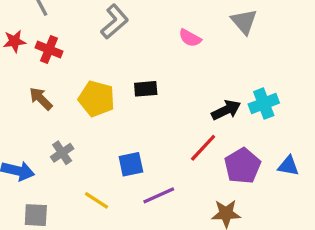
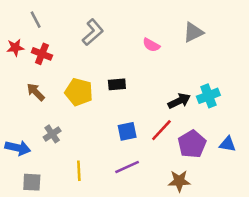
gray triangle: (244, 22) -> (193, 32), turned 45
blue square: (131, 164) -> (127, 131), moved
yellow line: (96, 200) -> (79, 171), turned 54

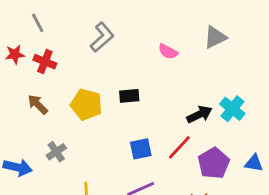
cyan cross: (208, 96) -> (232, 109), turned -30

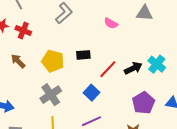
gray triangle: (215, 37) -> (145, 13), turned 30
red line: (179, 147) -> (108, 69), moved
blue square: (141, 149) -> (92, 93), turned -35
gray cross: (56, 152) -> (51, 95), moved, size x1.5

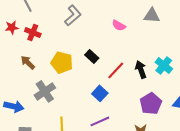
black rectangle: (83, 55) -> (92, 56), turned 48
black arrow: (133, 68) -> (141, 69), turned -84
gray cross: (51, 95) -> (45, 91), moved

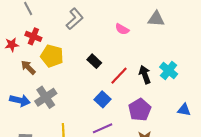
red star: (12, 27) -> (12, 45), moved
yellow pentagon: (62, 62) -> (52, 56), moved
purple pentagon: (151, 103) -> (140, 110), moved
blue arrow: (14, 106) -> (20, 100), moved

